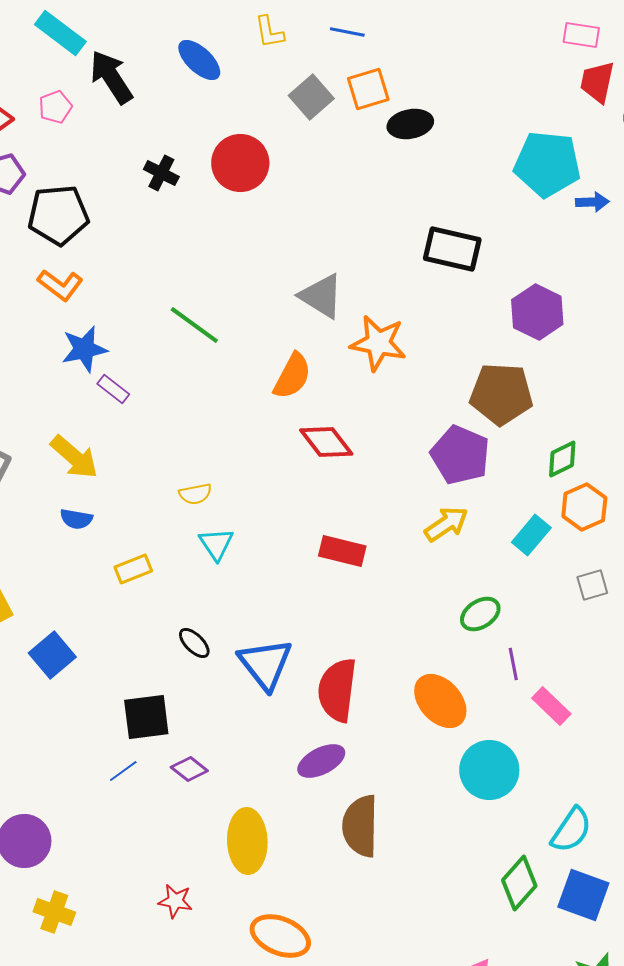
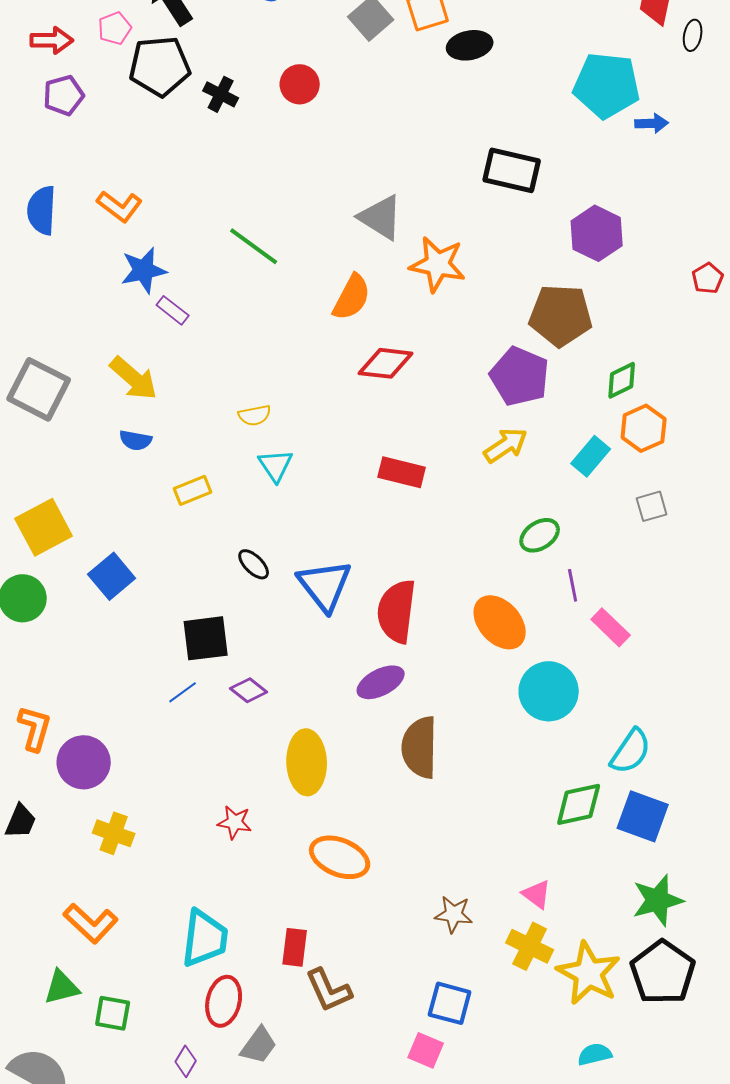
red circle: (240, 163) -> (300, 84), size x0.7
black pentagon: (58, 215) -> (160, 66), moved
red diamond: (326, 442) -> (386, 363), turned -46
green diamond: (519, 883) -> (579, 804), turned 36

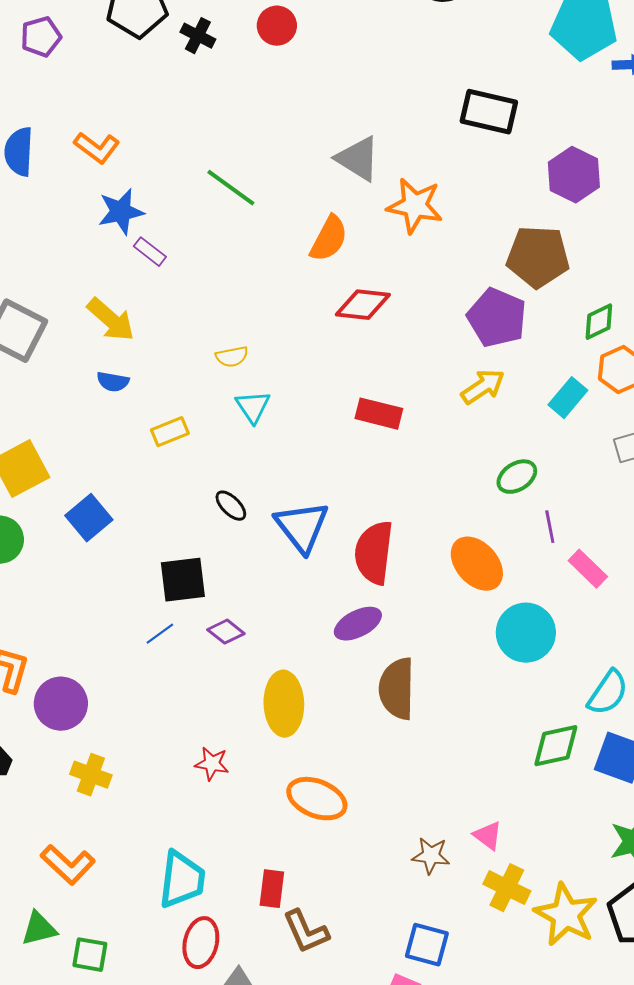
pink triangle: (537, 894) -> (488, 836), moved

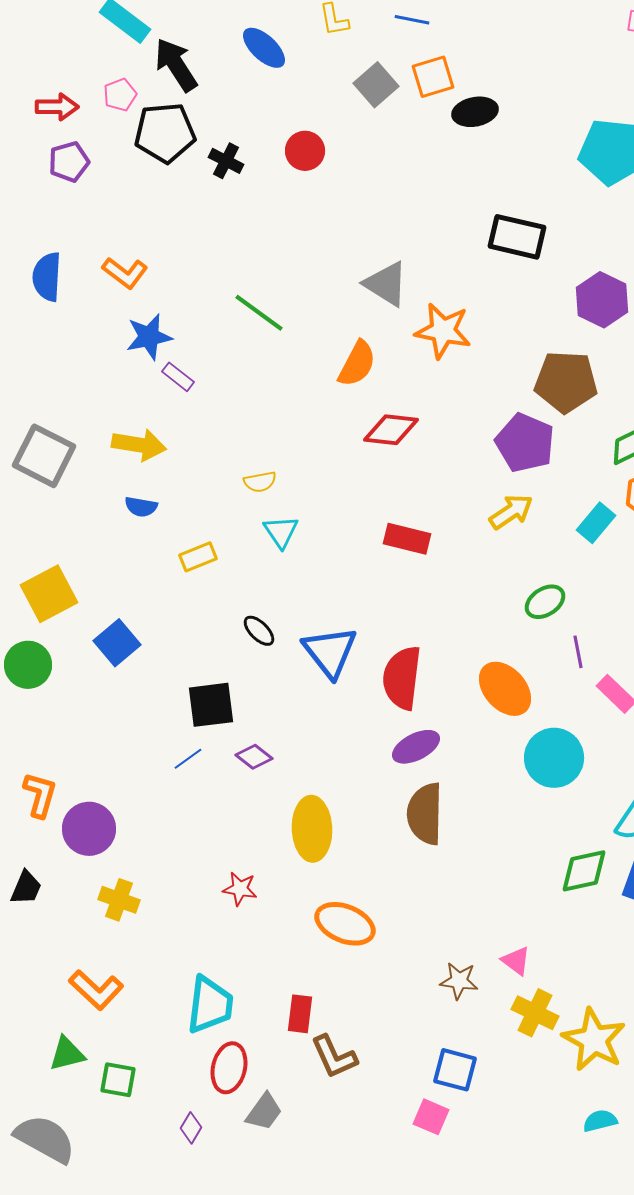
yellow arrow: (111, 320) -> (139, 445), turned -32
purple ellipse: (358, 624) -> (416, 747), moved

